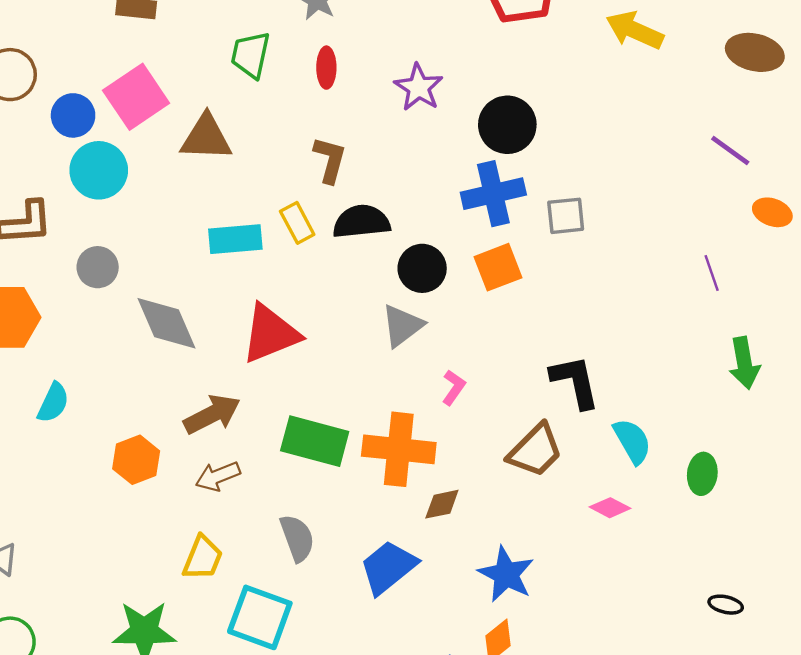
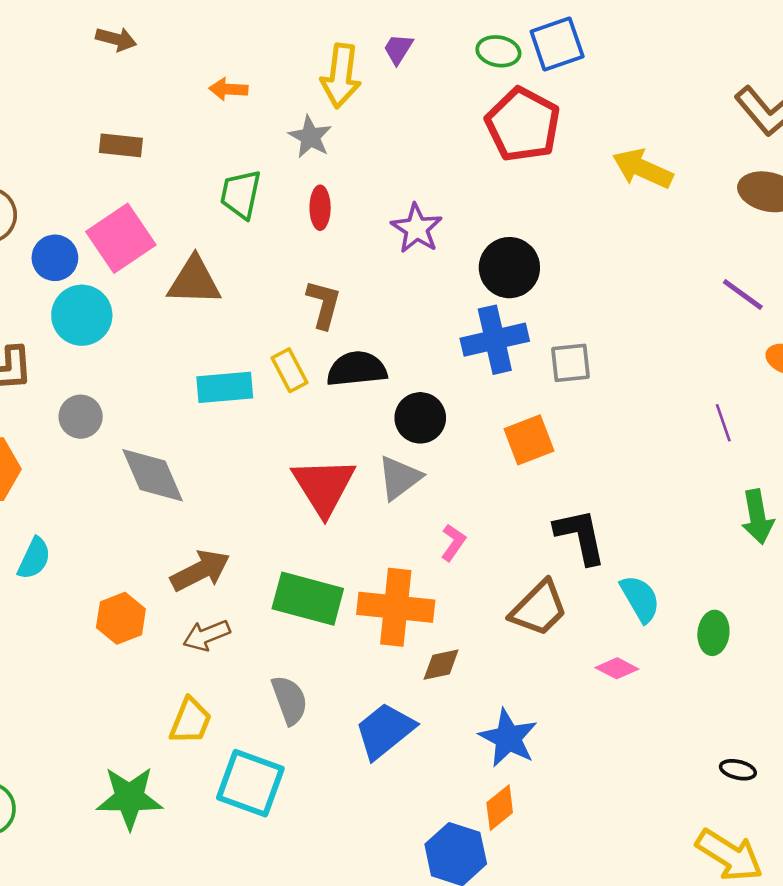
orange square: (498, 267) -> (529, 440), moved
red triangle: (270, 334) -> (324, 486), moved, turned -40

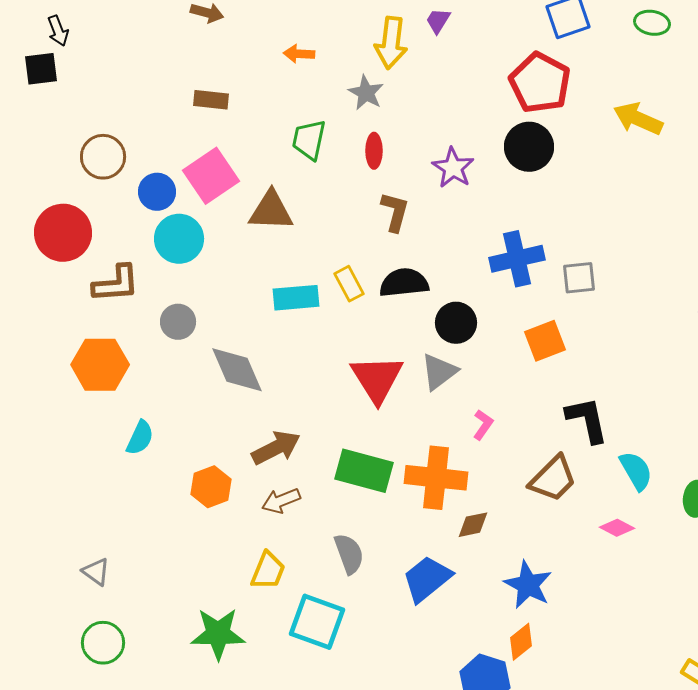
green ellipse: (498, 51) -> (652, 23), moved
black circle: (509, 268) -> (529, 147), moved
brown L-shape: (324, 304) -> (395, 212), moved

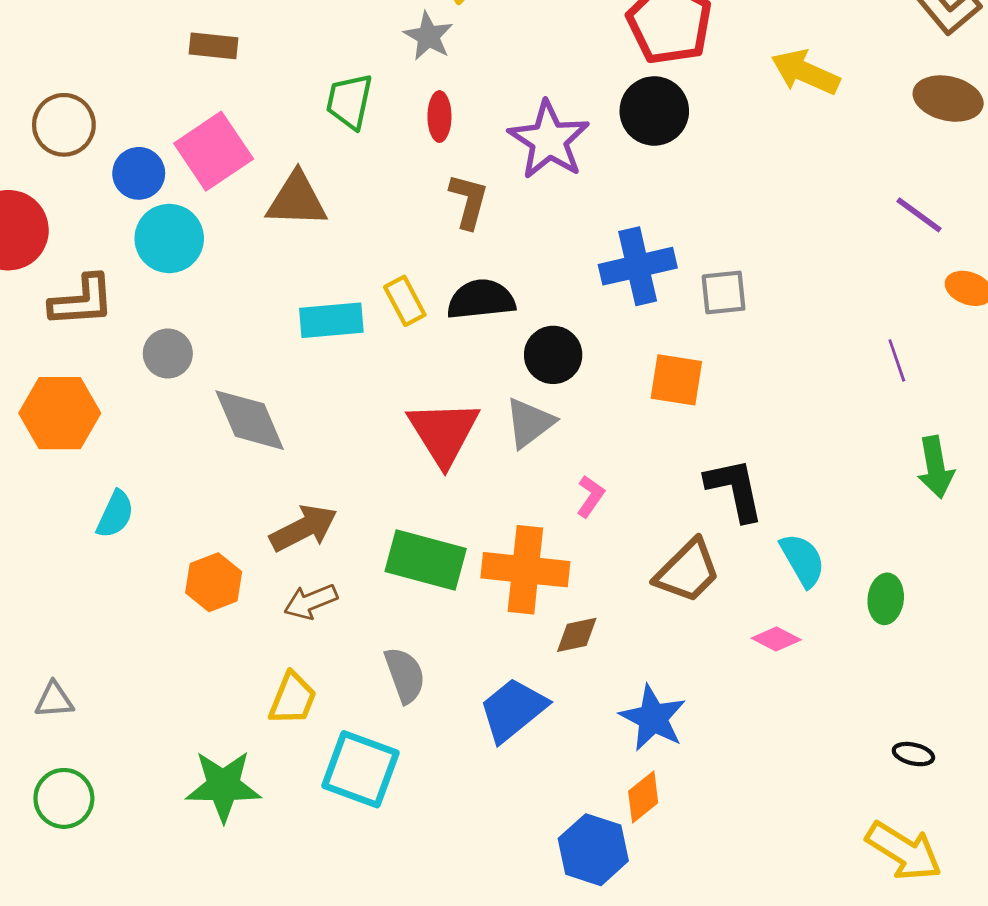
purple star: (453, 168) -> (549, 140), size x1.4
orange square: (545, 341) -> (676, 380), turned 30
gray triangle: (96, 572) -> (54, 700), turned -40

